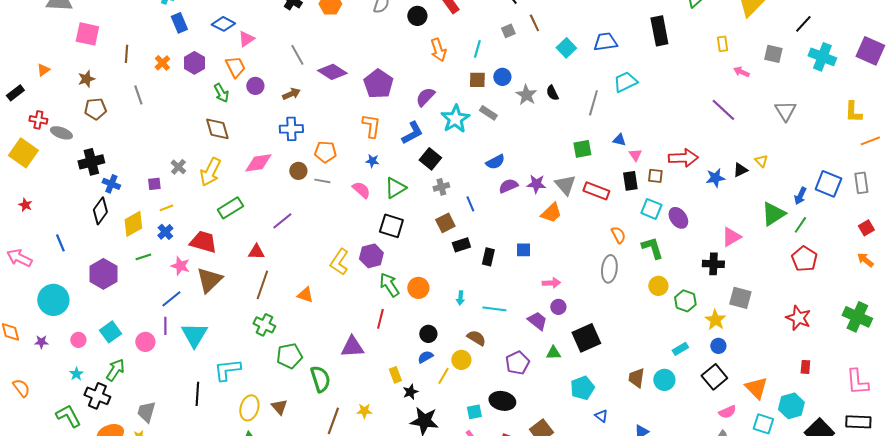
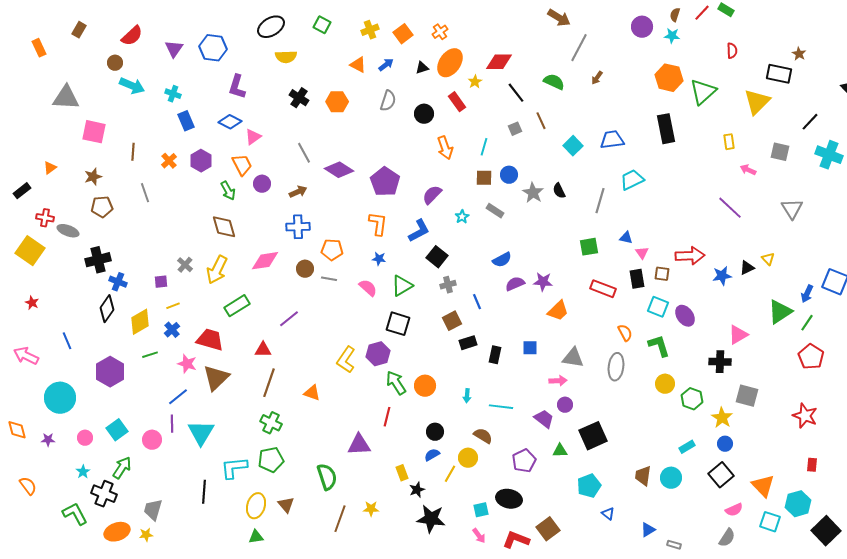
cyan star: (455, 119) -> (462, 217), size x0.5
gray triangle: (565, 185) -> (573, 358), moved, turned -40
green pentagon: (289, 356) -> (271, 460), moved

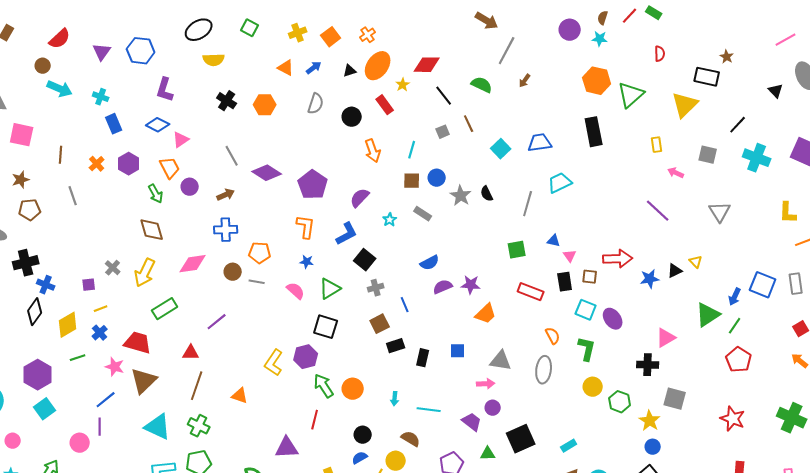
green L-shape: (659, 346) -> (587, 349), turned 30
cyan square: (117, 430) -> (45, 409), moved
cyan triangle: (201, 433) -> (158, 427), moved, turned -36
cyan rectangle: (687, 447) -> (569, 446), moved

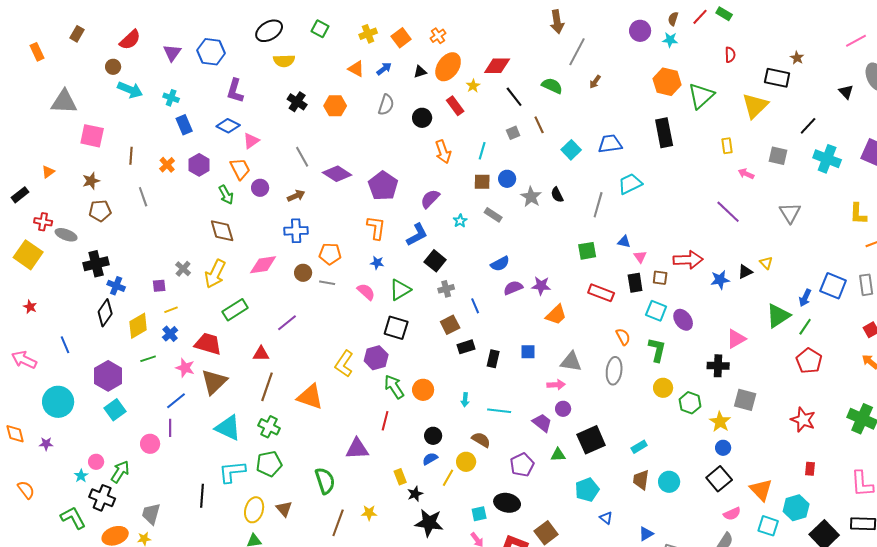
brown arrow: (487, 21) -> (557, 22), turned 50
orange triangle: (240, 396) -> (310, 397), size x1.6
pink circle: (13, 441) -> (96, 462), moved

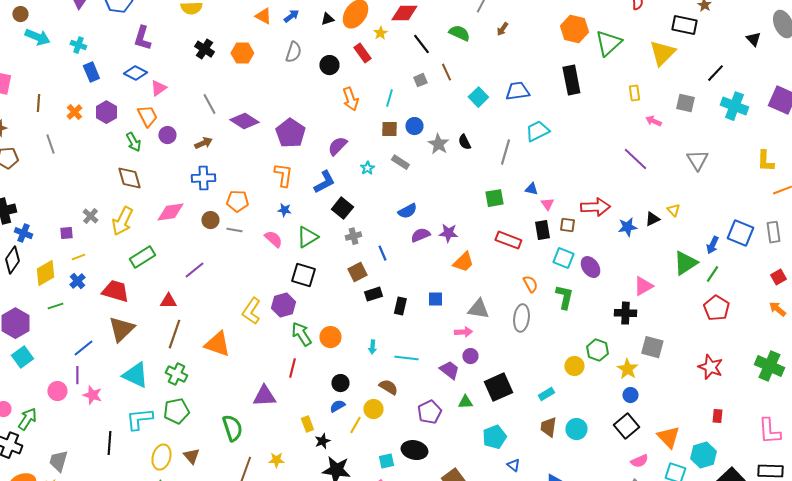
pink star: (185, 368) -> (92, 395), moved
yellow circle: (663, 388) -> (574, 366), moved

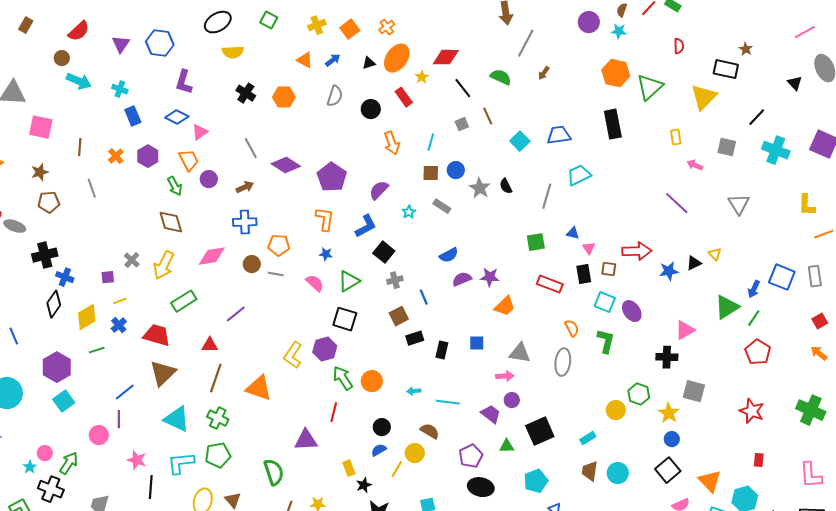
cyan arrow: (372, 347) -> (414, 391), turned 80
pink star: (92, 395) -> (137, 460), moved
black ellipse: (414, 450) -> (481, 487), moved

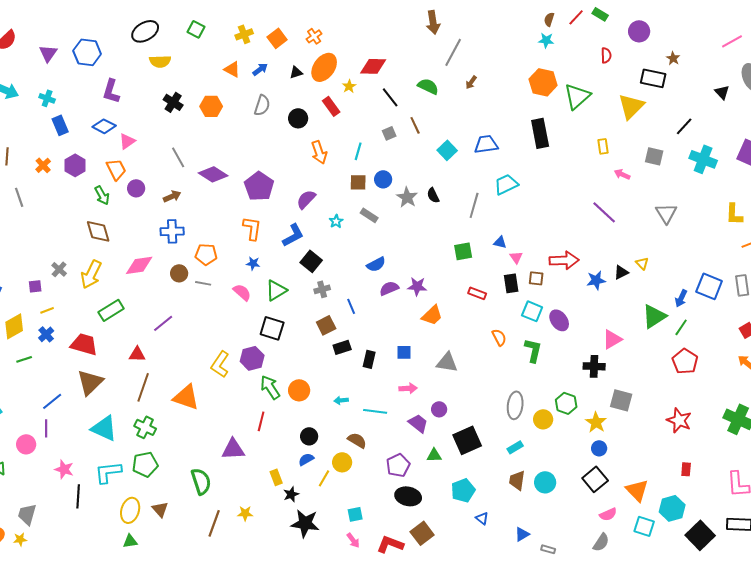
purple circle: (589, 22) -> (639, 31), moved
red rectangle: (550, 284) -> (477, 293), size x0.7
gray ellipse: (563, 362) -> (515, 405), moved
pink arrow: (505, 376) -> (408, 388), moved

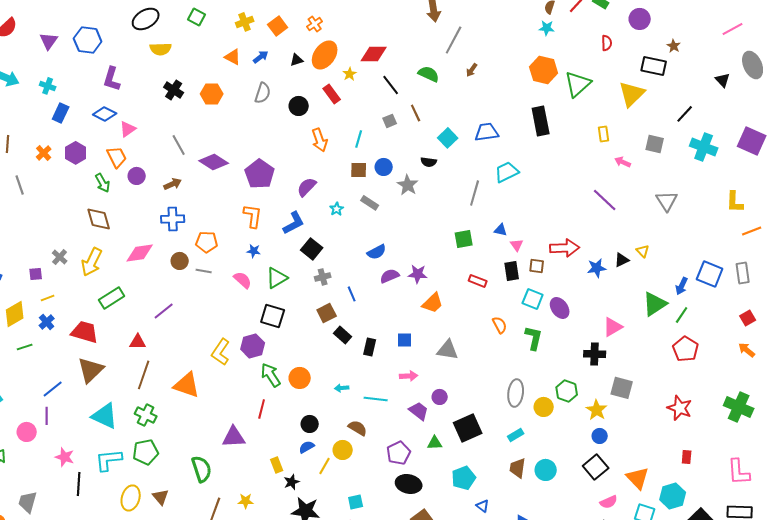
blue rectangle: (60, 125) -> (61, 113), turned 48
black semicircle: (433, 195) -> (429, 162), moved, turned -56
black rectangle: (342, 347) -> (343, 335), turned 60

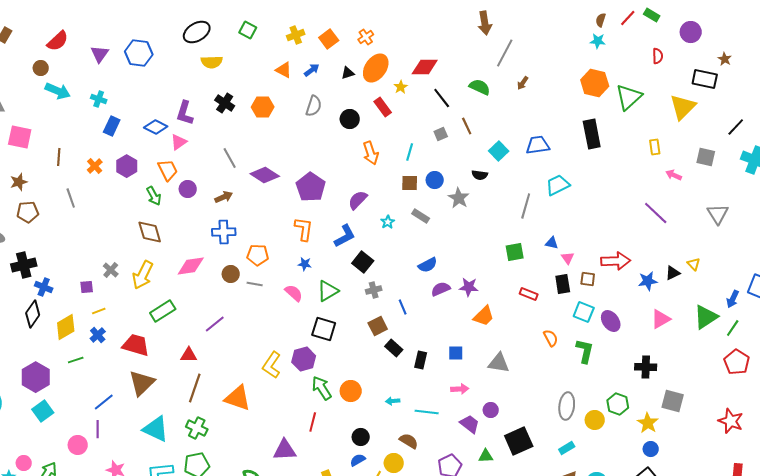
purple L-shape: (112, 79) -> (185, 113), moved
pink triangle: (613, 327) -> (661, 319), moved

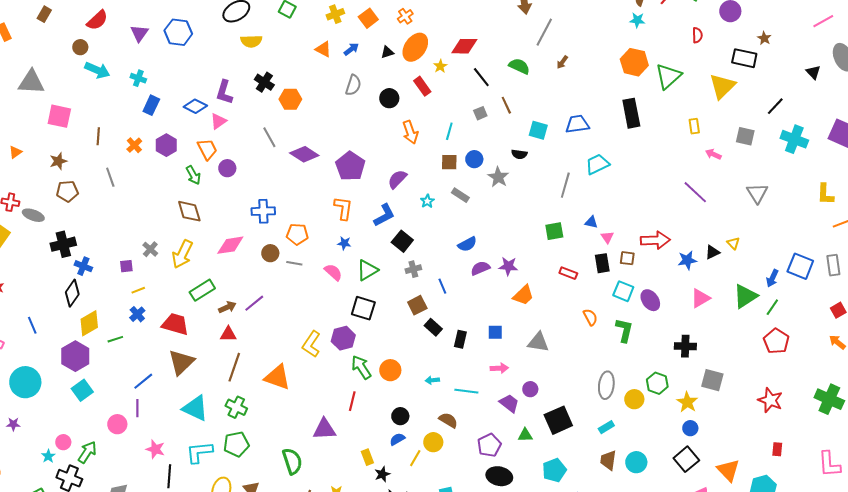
orange hexagon: (263, 107) -> (290, 99), moved
cyan square: (499, 151) -> (538, 130), turned -30
brown arrow: (224, 197) -> (227, 307), moved
yellow diamond: (66, 327) -> (89, 323), moved

